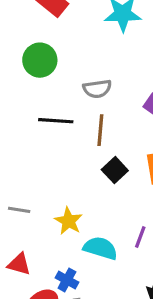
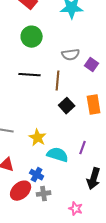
green circle: (40, 60) -> (32, 37), moved
gray semicircle: (97, 89) -> (71, 55), moved

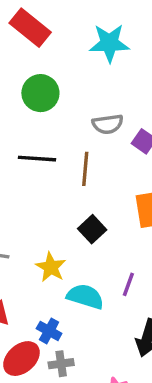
black square: (67, 106) -> (92, 229), moved

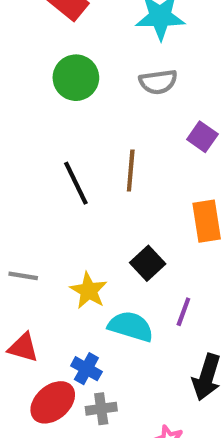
gray semicircle: (108, 124) -> (158, 82), moved
black line: (37, 159) -> (76, 183), moved, turned 60
black square: (92, 229) -> (148, 263), moved

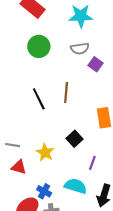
purple square: (202, 137) -> (96, 64), moved
cyan semicircle: (131, 326) -> (76, 186), moved
red triangle: (23, 348) -> (19, 167), moved

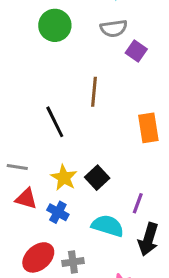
black line: (39, 99) -> (55, 122), moved
black square: (75, 139) -> (97, 178), moved
purple line: (92, 163) -> (138, 203), moved
blue cross: (44, 191) -> (58, 212), moved

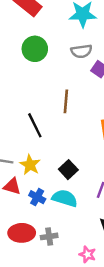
yellow star: (64, 178) -> (30, 165), moved
cyan semicircle: (108, 226) -> (65, 198), moved
red ellipse: (38, 257) -> (22, 233), turned 40

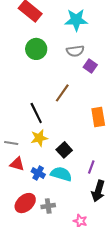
brown line: (66, 101) -> (62, 93), turned 30
yellow star: (30, 165) -> (39, 138), moved, turned 30
red ellipse: (22, 233) -> (25, 203), turned -40

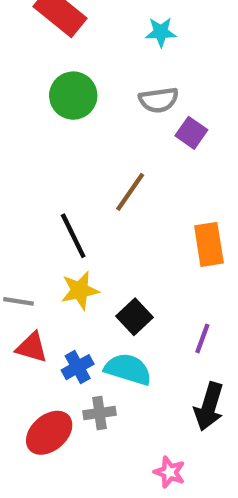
cyan star: (76, 20) -> (161, 32), size x0.6
purple line: (91, 167) -> (202, 339), moved
blue cross: (38, 173) -> (78, 367), turned 32
gray cross: (48, 206) -> (99, 413), moved

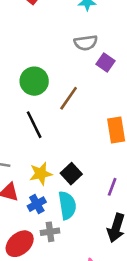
green circle: (73, 96) -> (34, 81), moved
yellow star: (80, 290) -> (41, 174), moved
cyan semicircle: (128, 369) -> (67, 205), turned 64

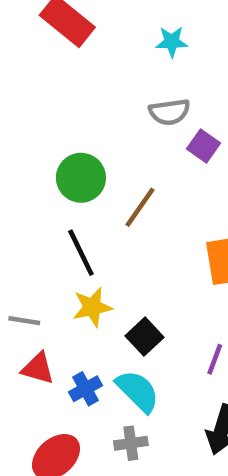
yellow star: (41, 174) -> (92, 307), moved
cyan semicircle: (67, 205) -> (138, 391), turned -36
gray cross: (50, 232) -> (131, 443), moved

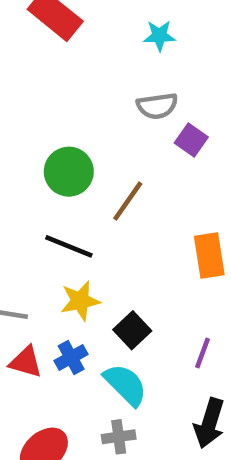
black line: (81, 253) -> (69, 246), turned -42
blue cross: (85, 389) -> (71, 357), moved

